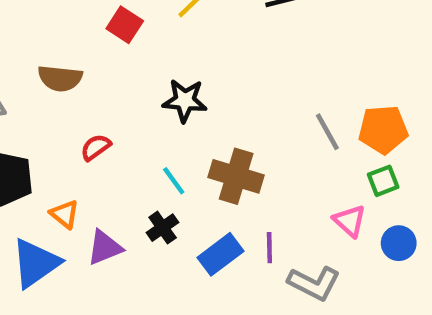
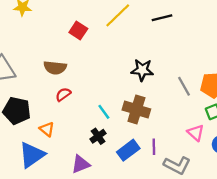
brown semicircle: (60, 78) -> (55, 68), moved
black star: (185, 101) -> (142, 70), moved
purple triangle: (105, 248) -> (81, 164), moved

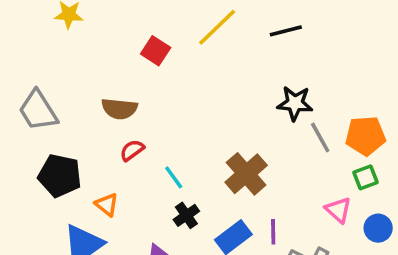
black star: (142, 70) -> (295, 103), moved
brown cross: (136, 110) -> (246, 174), turned 32
cyan line: (104, 112) -> (174, 177), moved

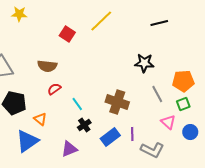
black line: (286, 31) -> (159, 23), moved
gray line: (320, 138) -> (157, 94), moved
brown cross: (246, 174) -> (117, 102), turned -30

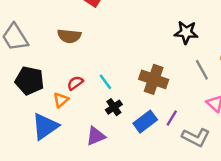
red semicircle: (54, 89) -> (75, 83), moved
orange triangle: (40, 119) -> (61, 100), turned 40
purple line: (132, 134) -> (172, 118), turned 32

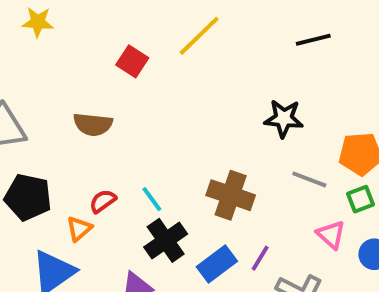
gray line: (202, 70) -> (309, 179), turned -40
black cross: (114, 107) -> (166, 240), size x1.5

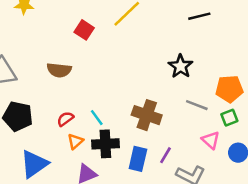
black star: (284, 118) -> (181, 66), turned 30
orange triangle: (79, 229) -> (75, 141), moved
black cross: (166, 240) -> (105, 144), turned 32
blue rectangle: (217, 264) -> (138, 159), turned -40

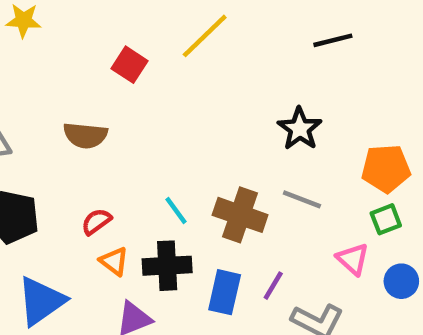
gray line: (197, 105) -> (302, 199), moved
cyan line: (97, 118) -> (176, 210), moved
orange triangle: (75, 141) -> (114, 261), turned -42

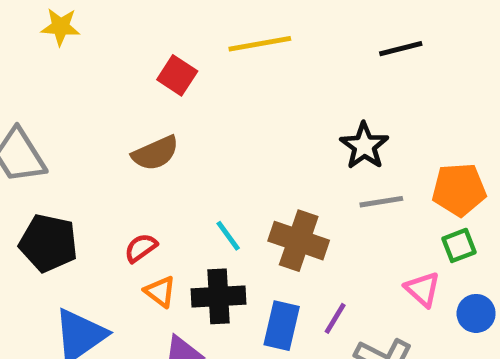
yellow line: (205, 36) -> (260, 44), turned 34
brown semicircle: (85, 135) -> (155, 153), moved, turned -30
gray line: (302, 199) -> (381, 202), moved, turned -30

